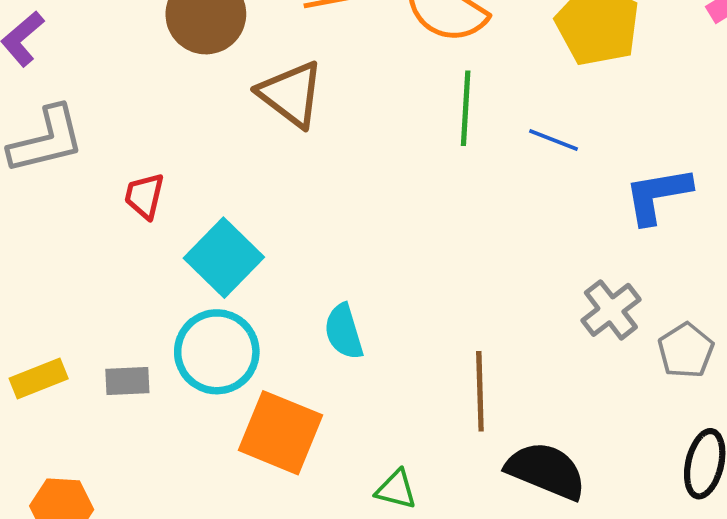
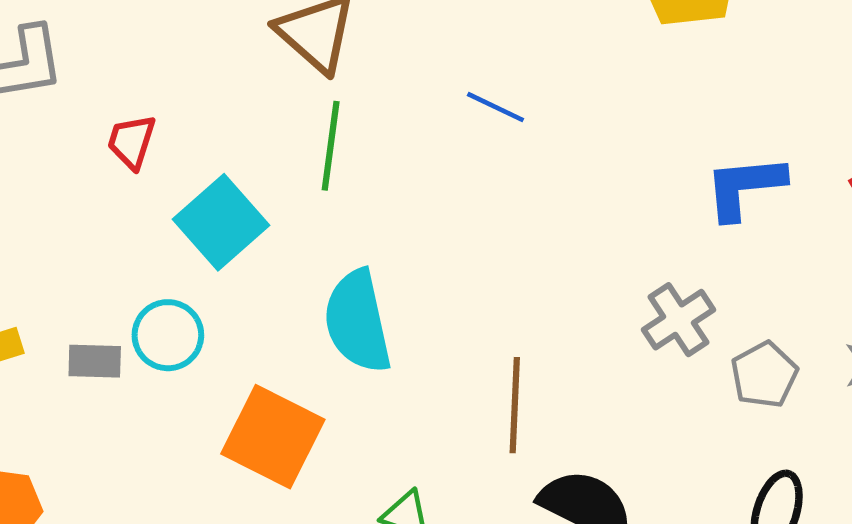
green line: (466, 108) -> (331, 146), moved
blue line: (553, 140) -> (495, 107), moved
cyan semicircle: (344, 332) -> (357, 321), size x1.5
cyan circle: (217, 352) -> (168, 335), moved, size x0.7

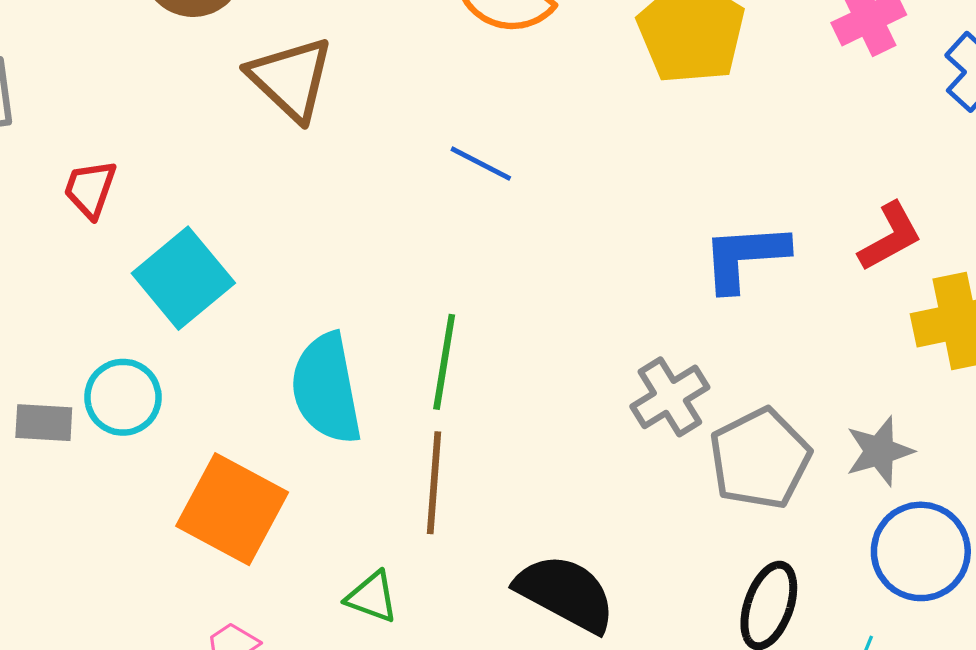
green line: (331, 146) -> (444, 362), moved
gray pentagon: (764, 375) -> (760, 459), size x1.4
brown line: (515, 405) -> (434, 483), moved

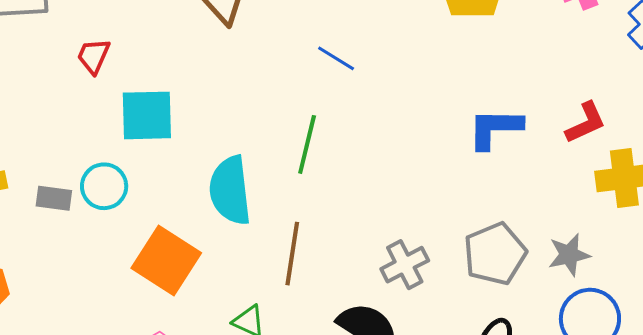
cyan square: (183, 278) -> (147, 115), turned 34
green line: (444, 362) -> (307, 144), moved
gray cross: (670, 397) -> (405, 265), moved

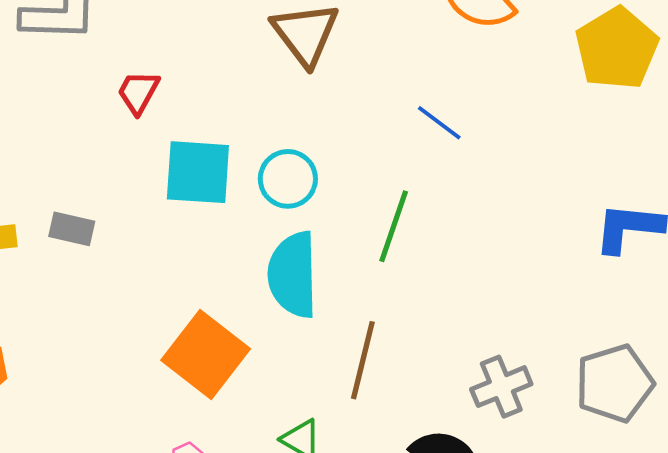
cyan circle: (104, 186) -> (288, 179), moved
gray rectangle: (54, 198) -> (72, 229), moved

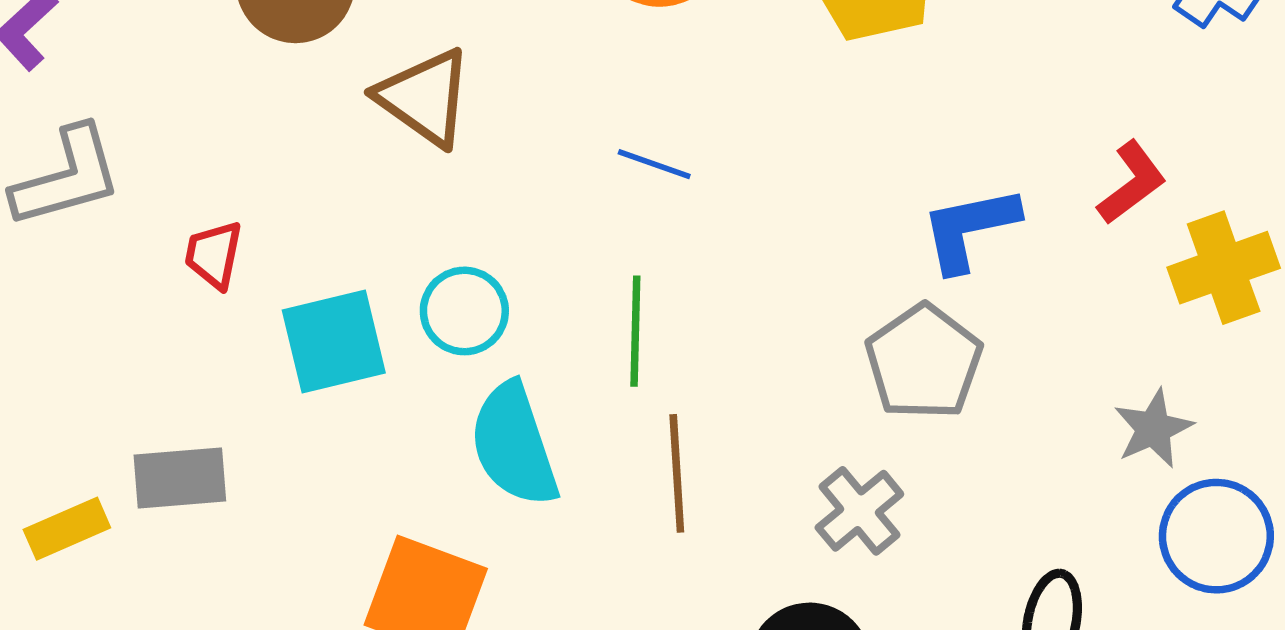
gray rectangle: (72, 229) -> (180, 478), size x1.4
brown line: (363, 360) -> (677, 473), moved
gray pentagon: (615, 383) -> (924, 362), moved

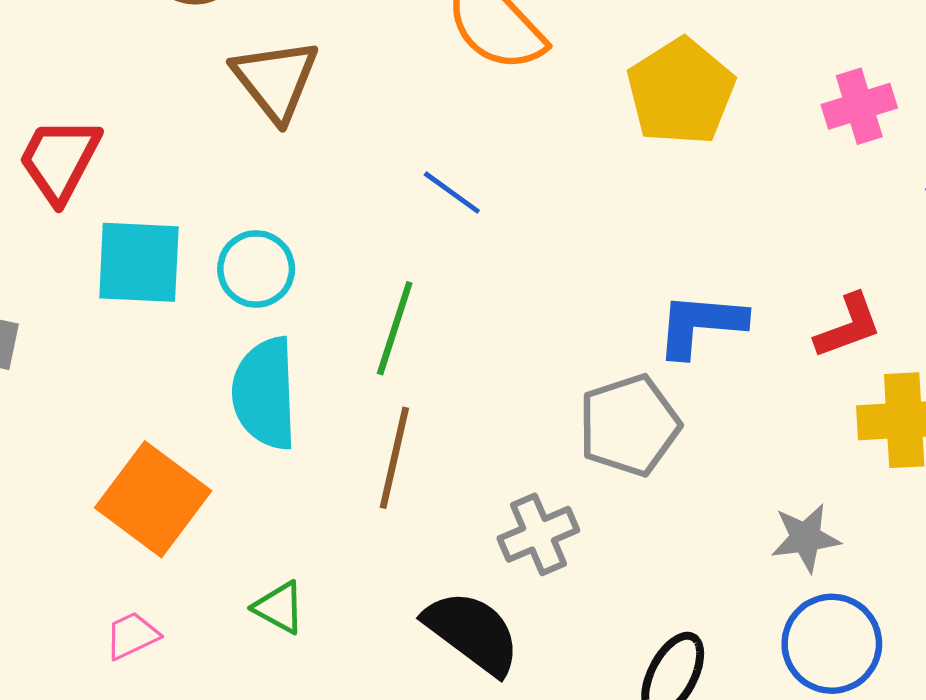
red trapezoid: (214, 255) -> (60, 160), size x1.5

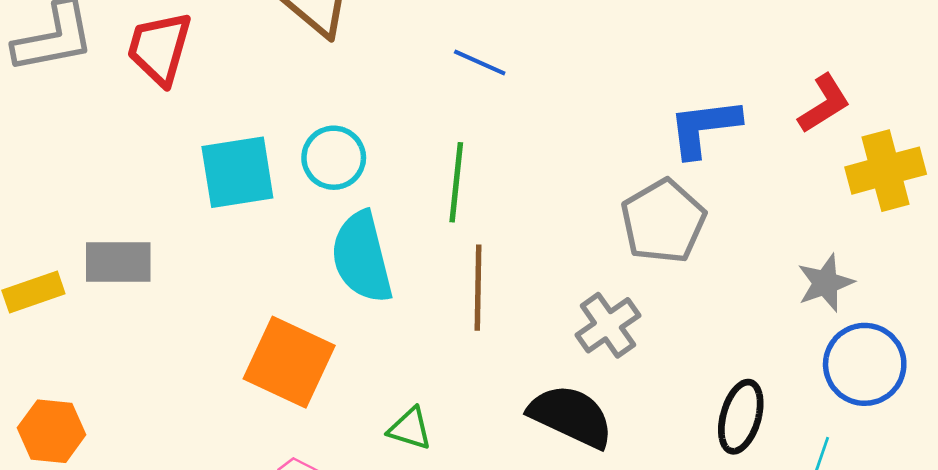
red trapezoid: (60, 160) -> (159, 48), moved

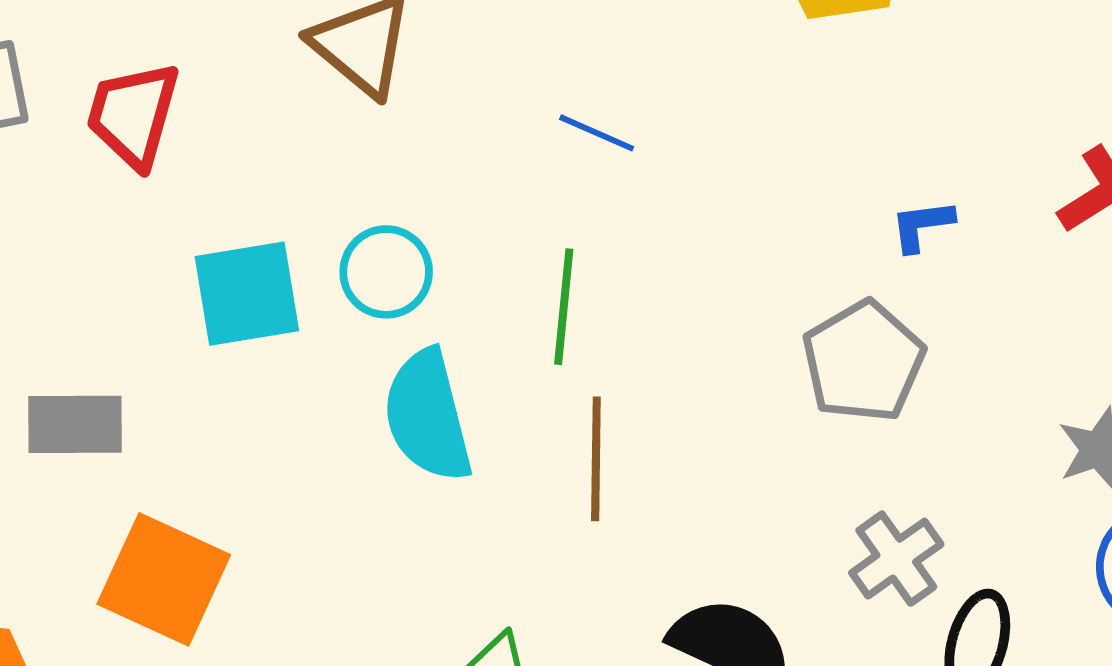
blue L-shape: (704, 128) -> (922, 225), size x0.6
gray cross: (608, 325) -> (896, 559), moved
orange square: (289, 362) -> (164, 579), moved

